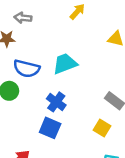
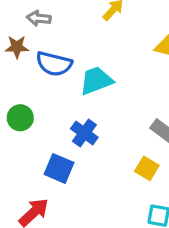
blue semicircle: (27, 69) -> (54, 64), moved
blue square: (50, 128) -> (59, 168), moved

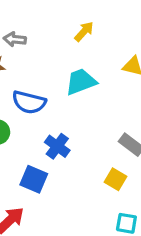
blue semicircle: (54, 64) -> (29, 102), moved
cyan trapezoid: (96, 81) -> (81, 82), moved

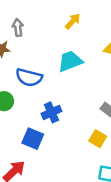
gray arrow: (15, 39) -> (18, 28), turned 77
blue cross: (57, 146) -> (51, 112), turned 30

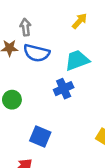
blue semicircle: (29, 77) -> (37, 53), moved
blue cross: (51, 112) -> (64, 89), moved

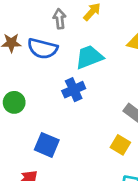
gray arrow: (25, 27) -> (60, 19), moved

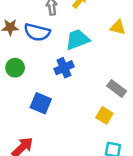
green circle: (14, 102) -> (15, 68), moved
blue square: (47, 145) -> (41, 103), moved

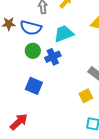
green circle: (15, 68) -> (33, 51), moved
yellow square: (104, 115) -> (86, 96), turned 32

